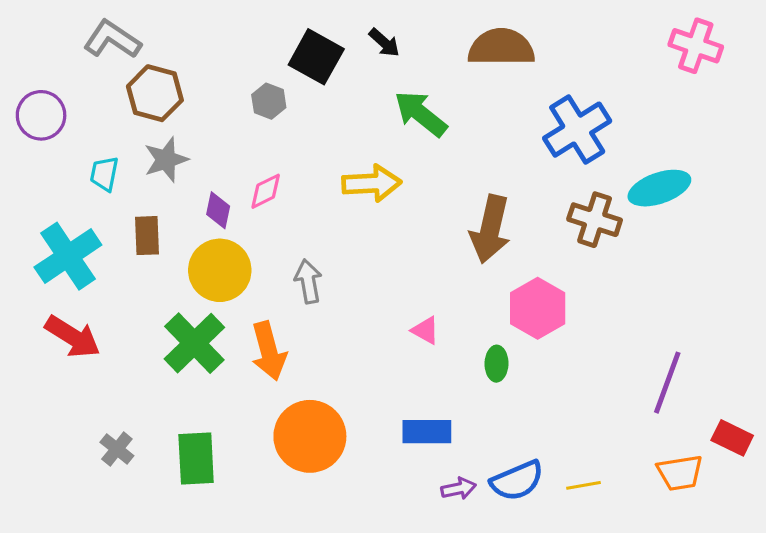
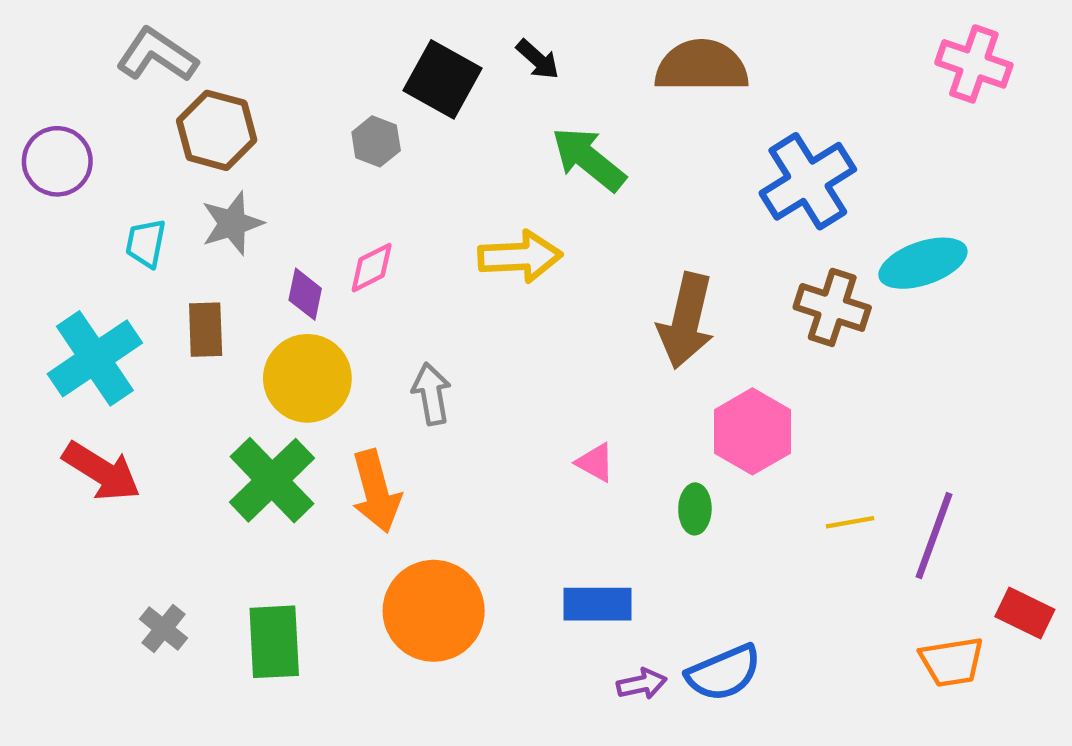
yellow line: (583, 485) -> (850, 522), moved

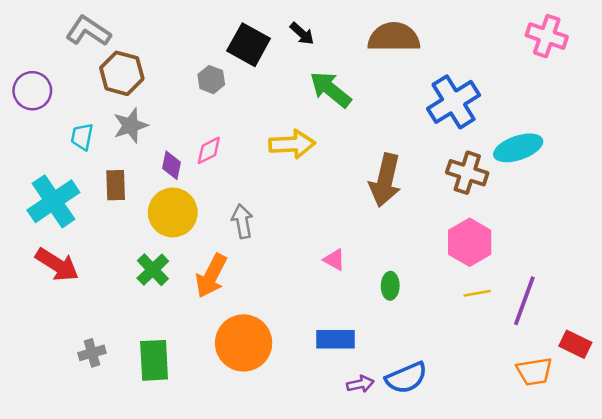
pink hexagon: (752, 431) -> (470, 242), moved
green cross: (272, 480) -> (153, 270), size x0.7
orange arrow: (376, 491) -> (211, 276), turned 42
gray cross: (164, 629) -> (92, 353), turned 35

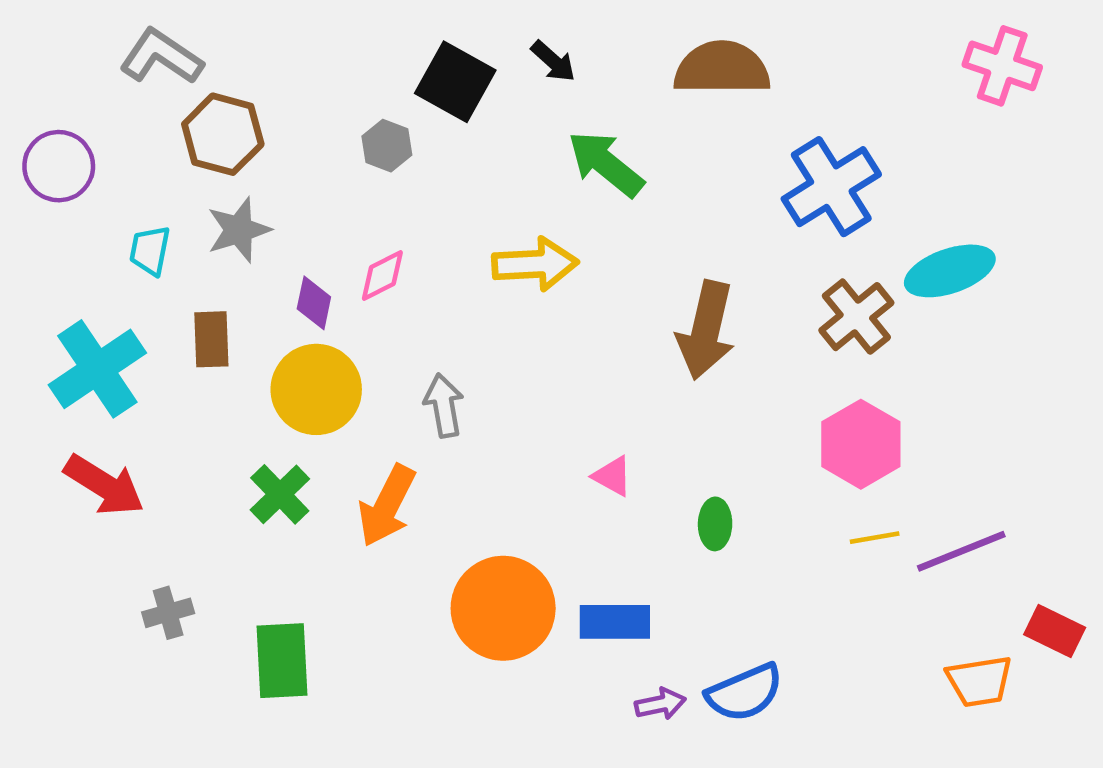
brown cross: (467, 173) -> (856, 317), turned 33
purple line: (524, 301) -> (961, 551), turned 48
orange circle: (244, 343) -> (503, 608), moved
gray cross: (92, 353) -> (168, 613), moved

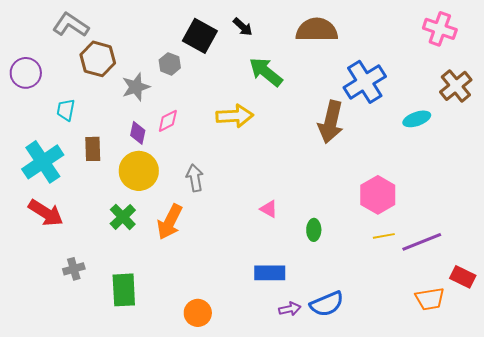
gray star: (239, 230) -> (136, 87), moved
cyan ellipse: (950, 271) -> (417, 119), size x0.7
brown cross: (856, 317) -> (456, 86), moved
brown arrow: (706, 330) -> (331, 122), moved
orange circle: (503, 608) -> (198, 313), moved, size x0.6

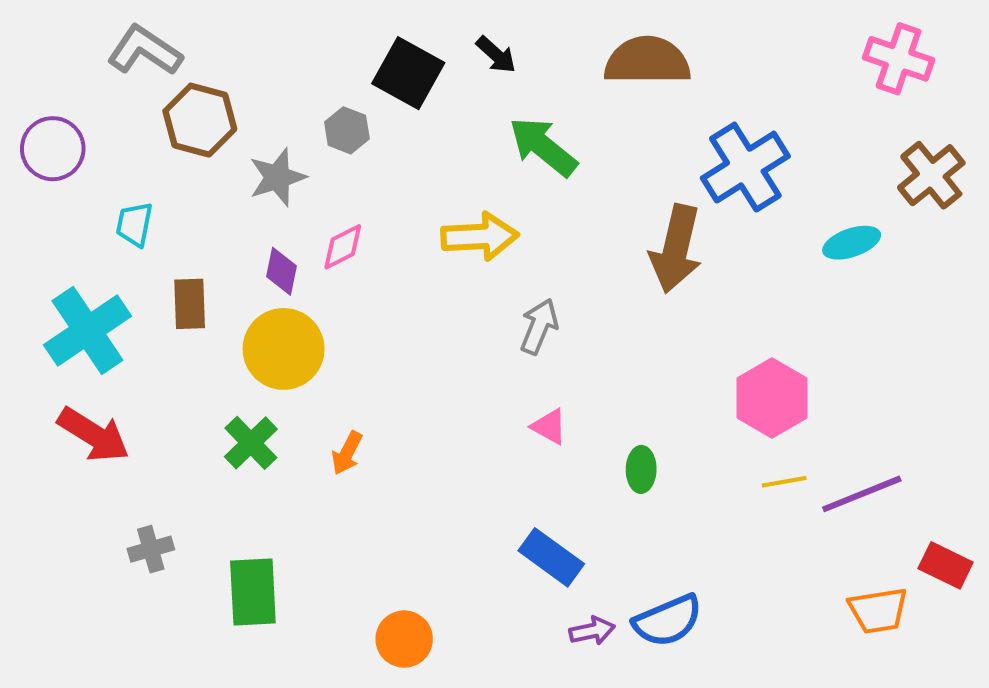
gray arrow: (195, 178) -> (539, 326), moved, turned 32
orange arrow: (170, 222) -> (347, 453), size x0.6
blue rectangle: (270, 273) -> (551, 557), turned 36

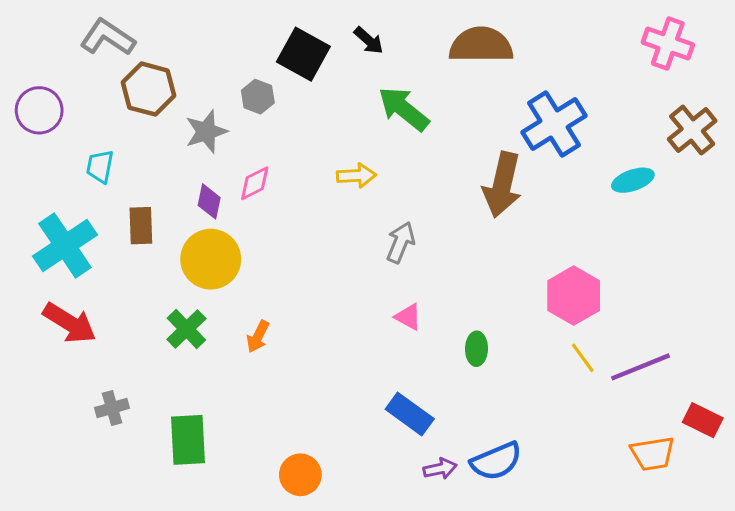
yellow arrow: (480, 237) -> (357, 176), size x0.7
yellow line: (784, 482) -> (583, 358), turned 64

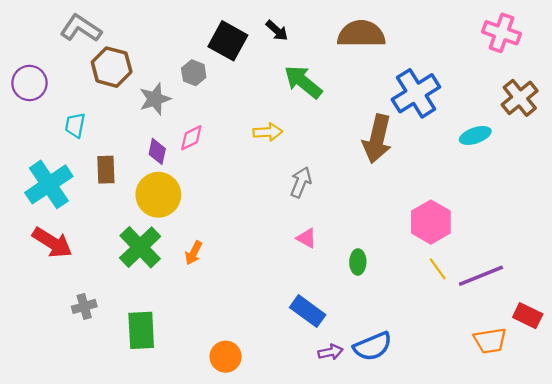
green cross: (186, 329) -> (140, 247), size x1.4

